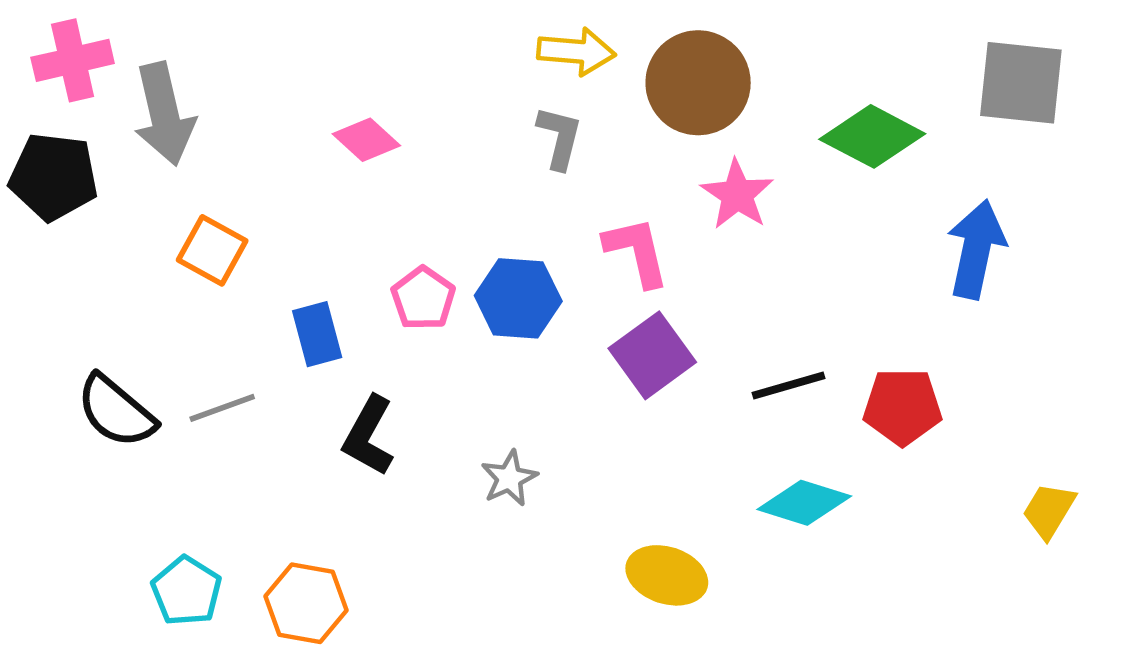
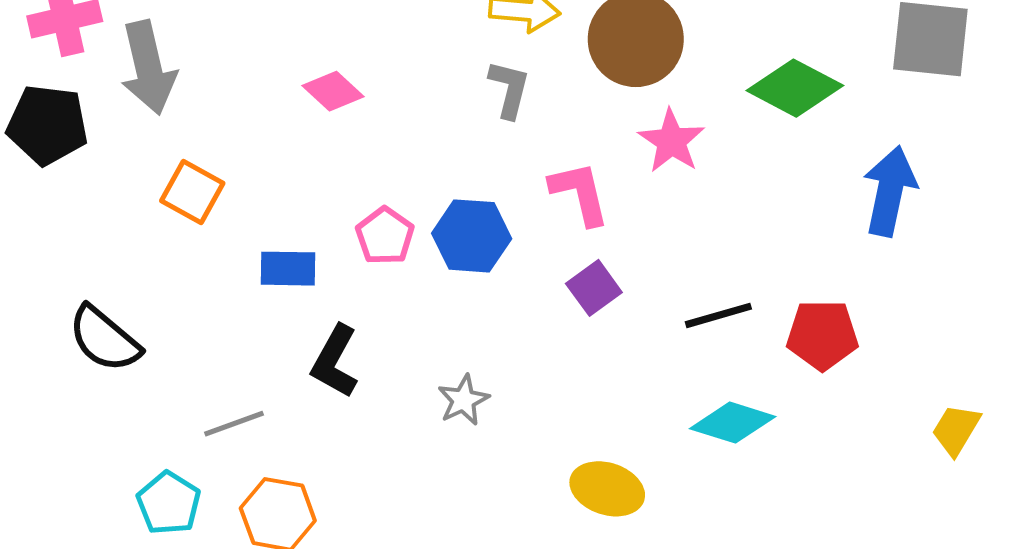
blue rectangle: (317, 334) -> (288, 269), turned -74
purple square: (652, 355) -> (594, 288), size x0.7
gray line: (222, 408) -> (234, 424), moved

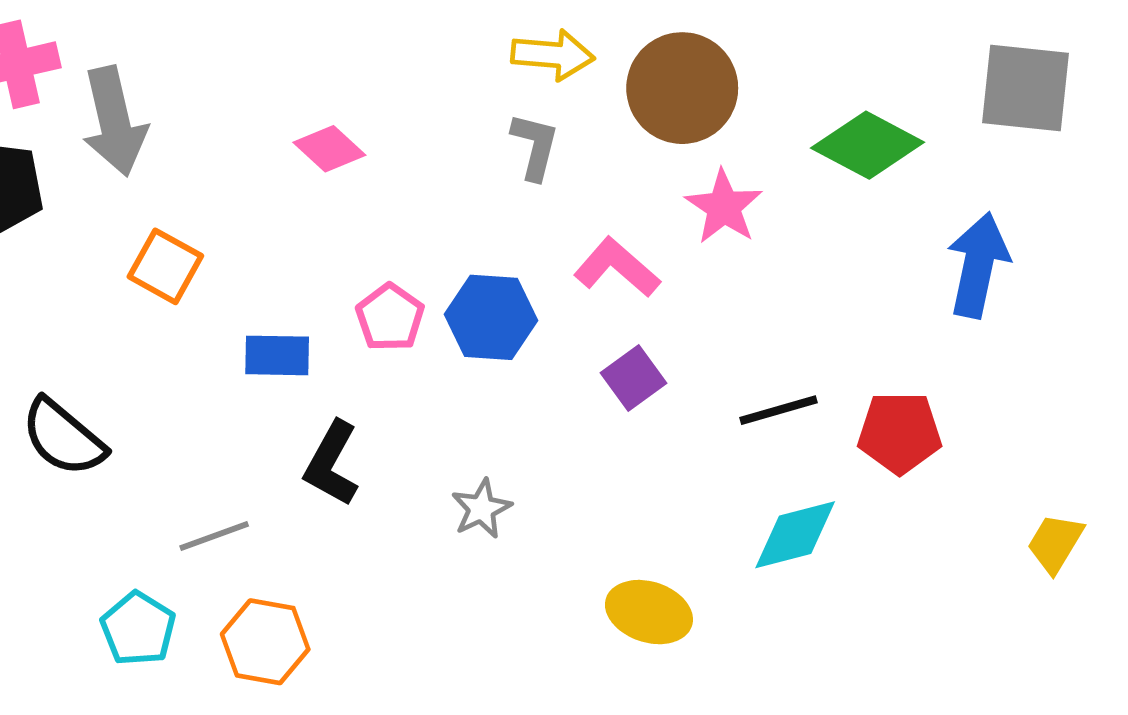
pink L-shape: (580, 193) -> (617, 267), turned -36
cyan diamond: (733, 423) -> (795, 535), turned -32

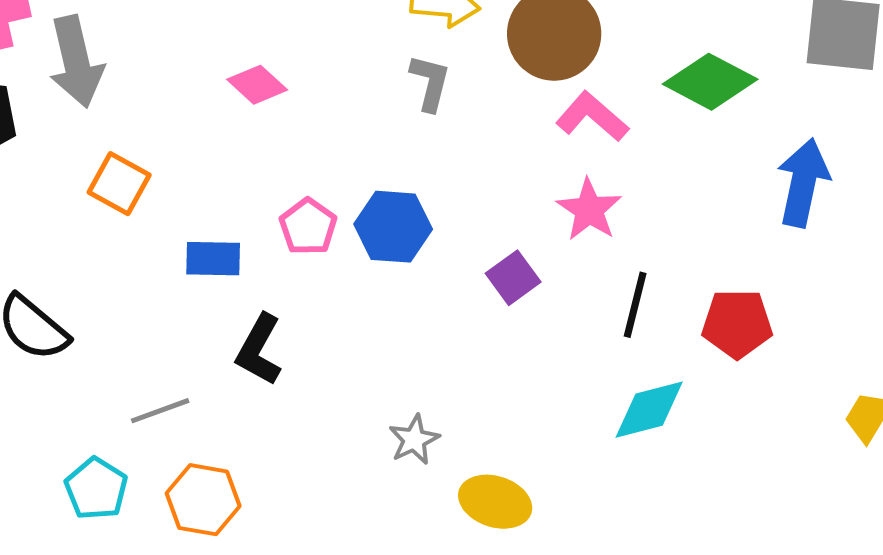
pink star: (724, 207) -> (589, 210), moved
pink L-shape: (617, 267) -> (592, 117), moved
black line: (778, 410) -> (635, 305), turned -60
gray star: (481, 509) -> (414, 440), moved
yellow ellipse: (649, 612) -> (495, 502), moved

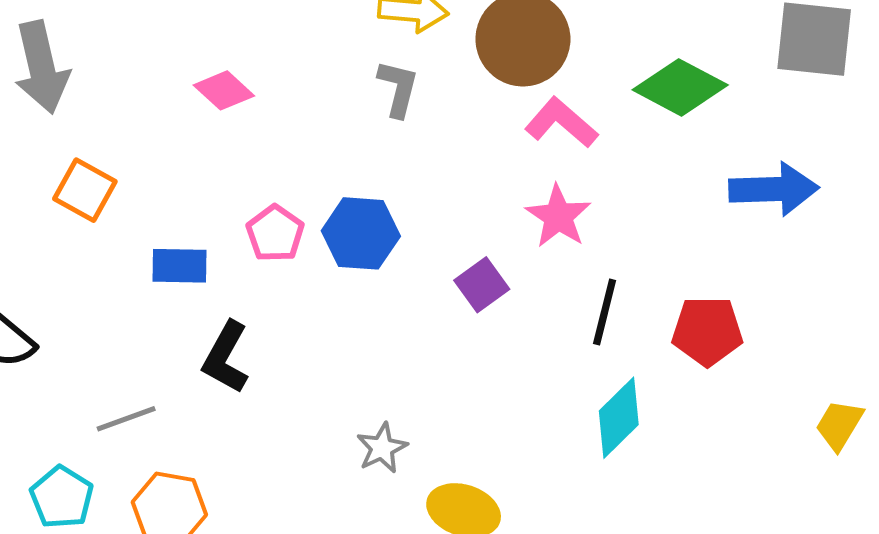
blue arrow: (803, 183) -> (774, 189), turned 76
cyan diamond: (649, 410) -> (619, 418), turned -30

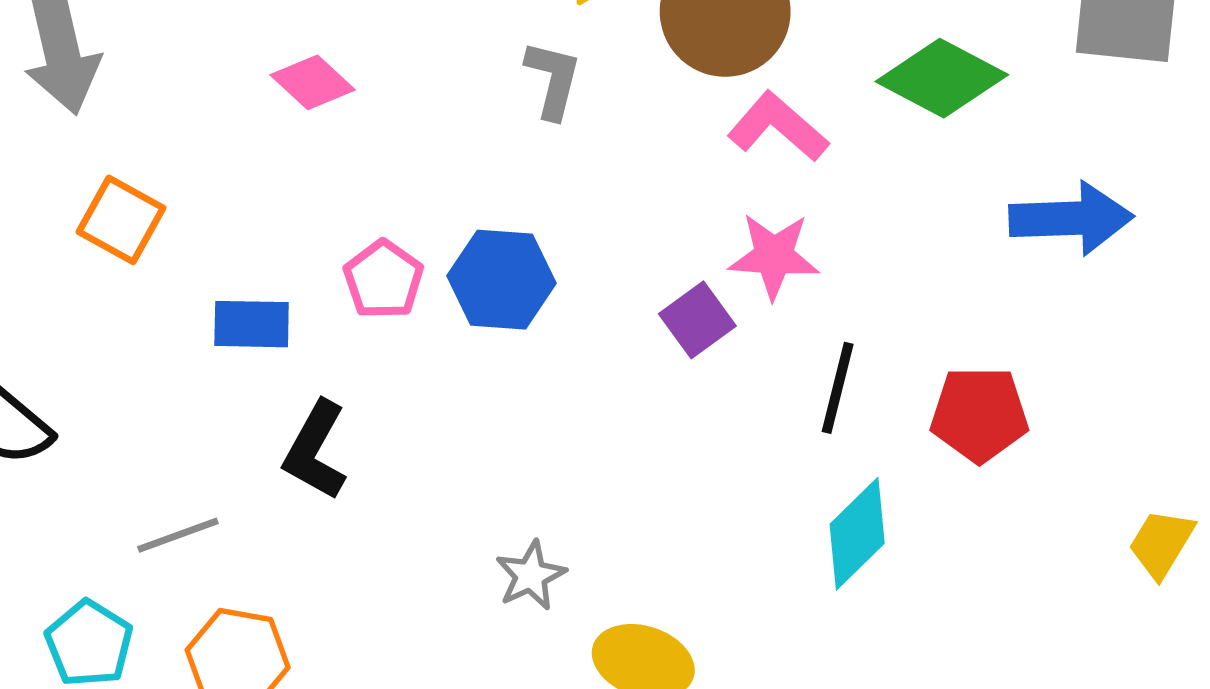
pink star: (558, 216) -> (774, 256), turned -30
purple square: (482, 285) -> (697, 320), moved

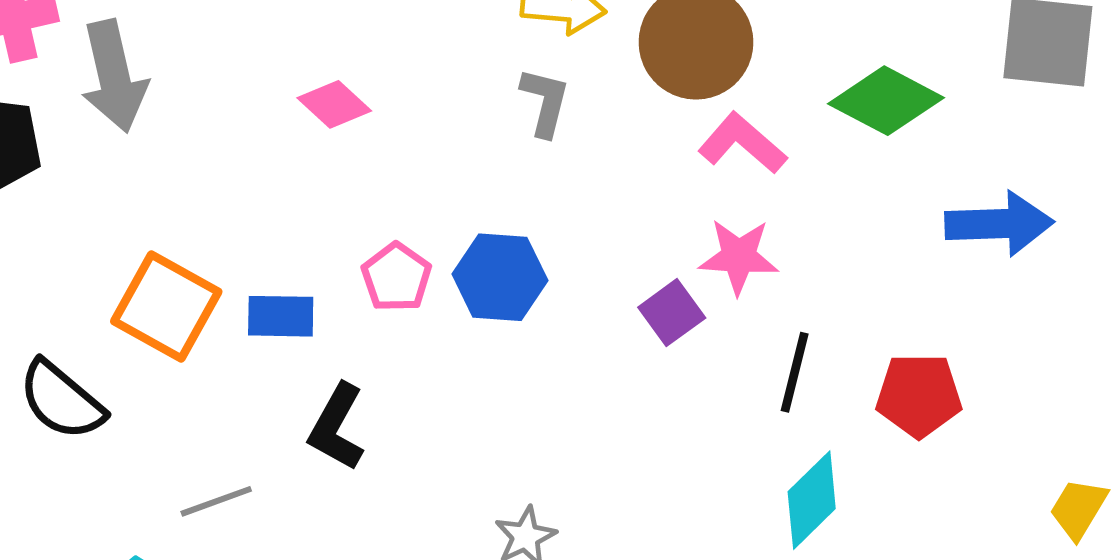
orange square: (121, 220) -> (166, 306), moved, size x1.4

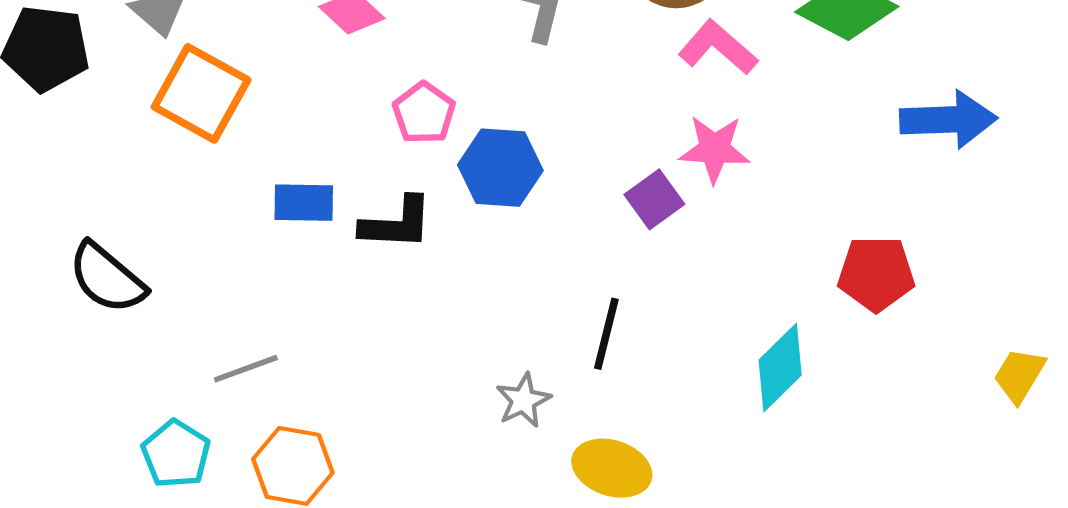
pink pentagon: (396, 277) -> (424, 113), moved
orange square: (166, 306) -> (201, 93), moved
black line: (795, 372) -> (606, 334), moved
black L-shape: (337, 427) -> (397, 223), moved, turned -116

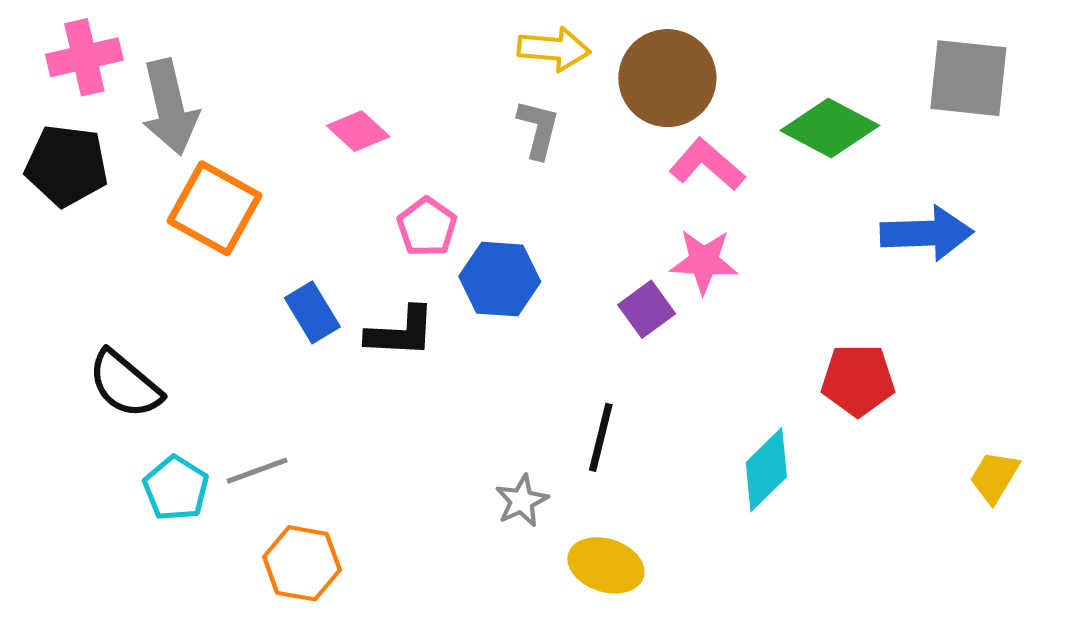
blue rectangle: (304, 203) -> (312, 312), turned 58
cyan pentagon: (176, 454) -> (176, 488), moved

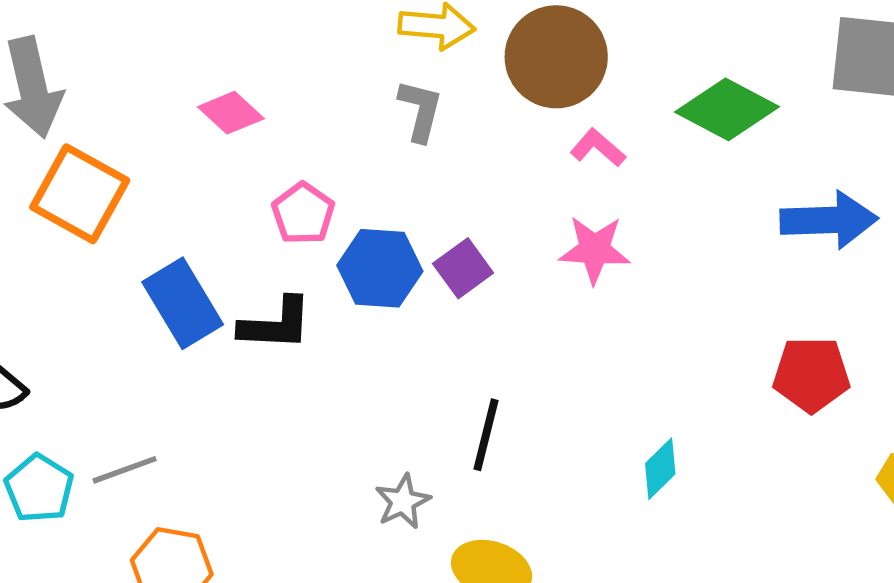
pink L-shape: (707, 165) -> (598, 148), size x0.7
purple square: (647, 309) -> (463, 268), moved
blue rectangle: (312, 312) -> (183, 303), size x1.4
red pentagon: (858, 380) -> (811, 374), moved
cyan diamond: (766, 470) -> (660, 469), size x0.7

